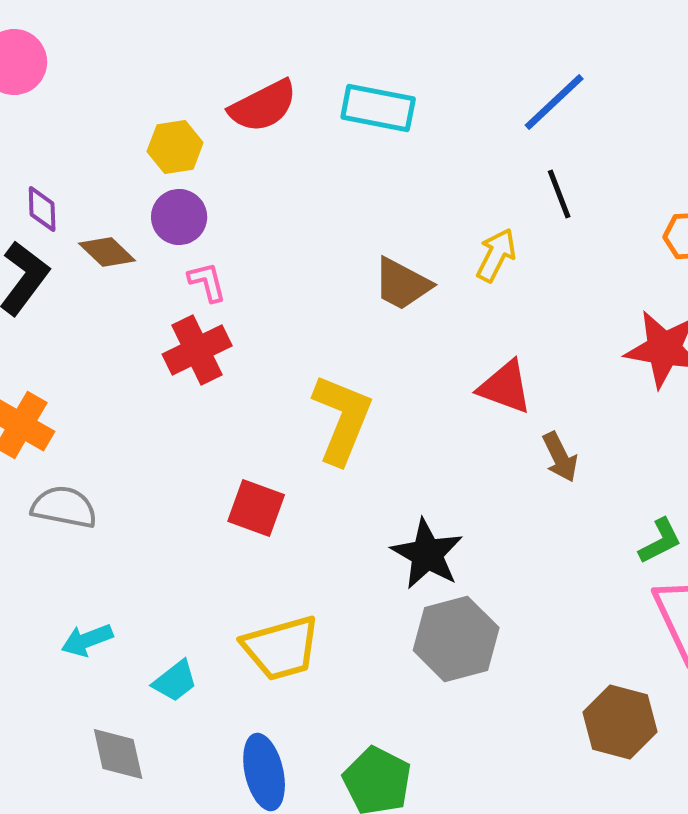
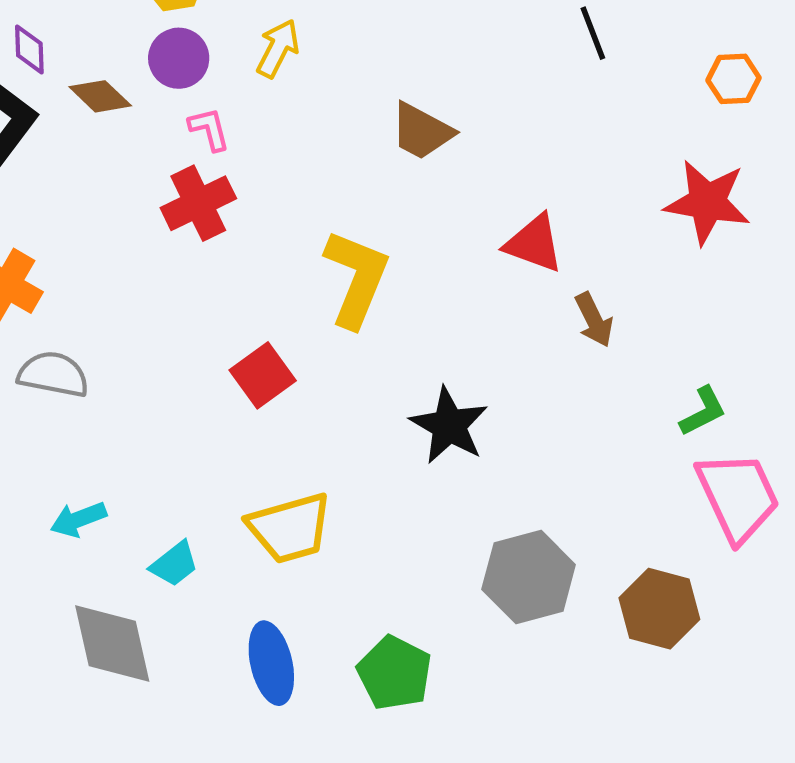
yellow arrow: (496, 255) -> (278, 48), moved
red square: (256, 508) -> (263, 375), turned 34
gray hexagon: (456, 639) -> (529, 577), moved
gray diamond: (118, 754) -> (112, 644), size x1.4

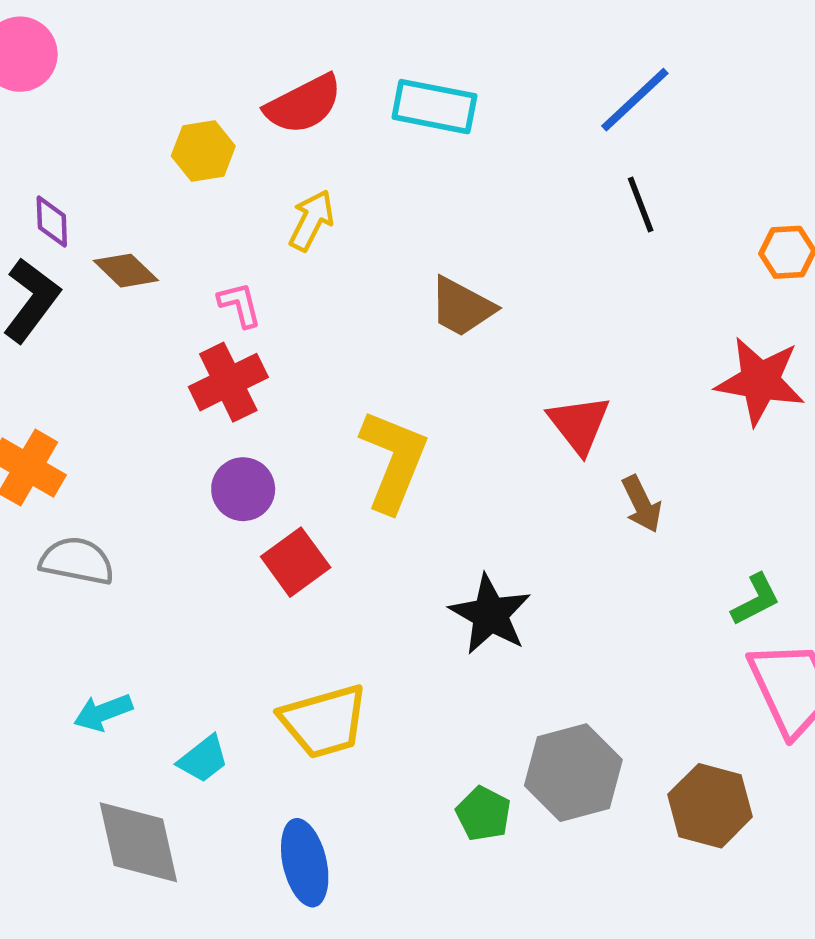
purple circle: (179, 58) -> (243, 489), moved
red triangle: (534, 244) -> (579, 424), turned 32
green pentagon: (395, 673) -> (483, 814), moved, size x0.7

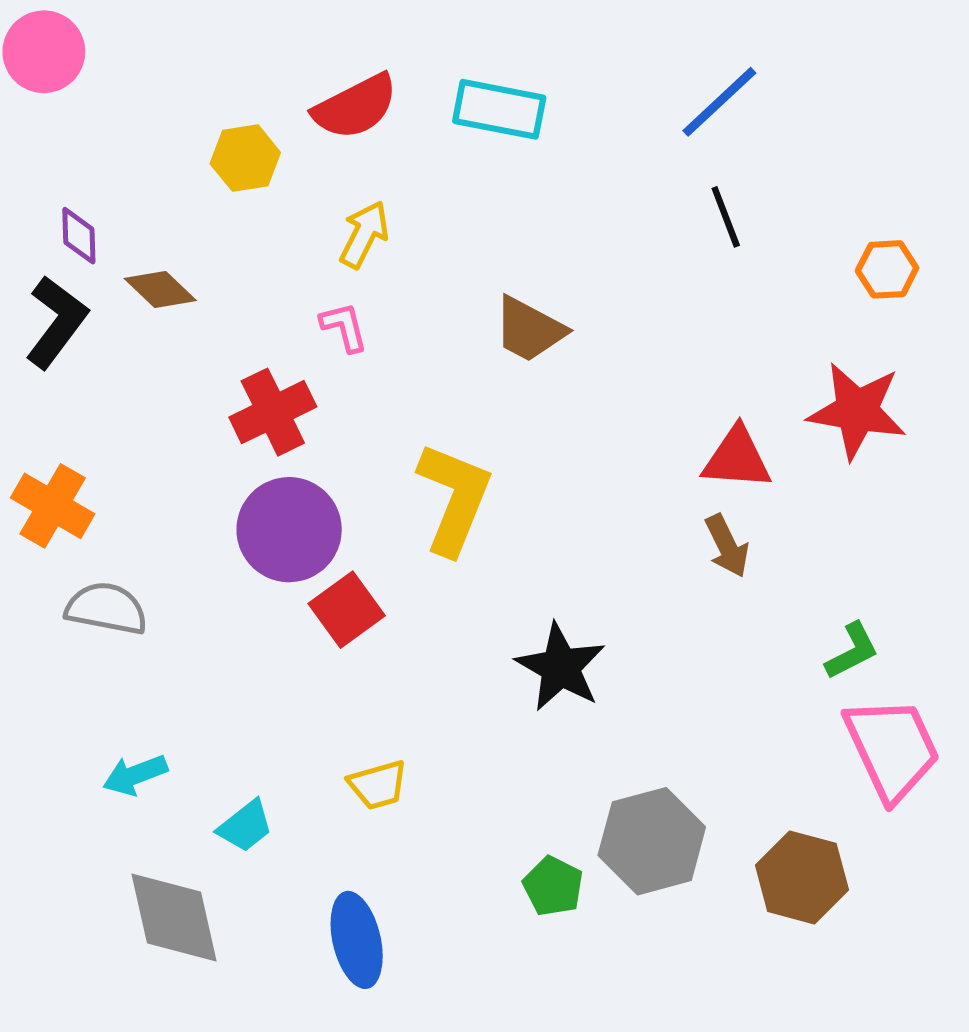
pink L-shape: (240, 305) -> (344, 327), moved
red triangle: (579, 424) -> (737, 458), moved, turned -48
purple circle: (243, 489) -> (289, 530), size x1.5
yellow trapezoid: (324, 721) -> (378, 785), size x0.6

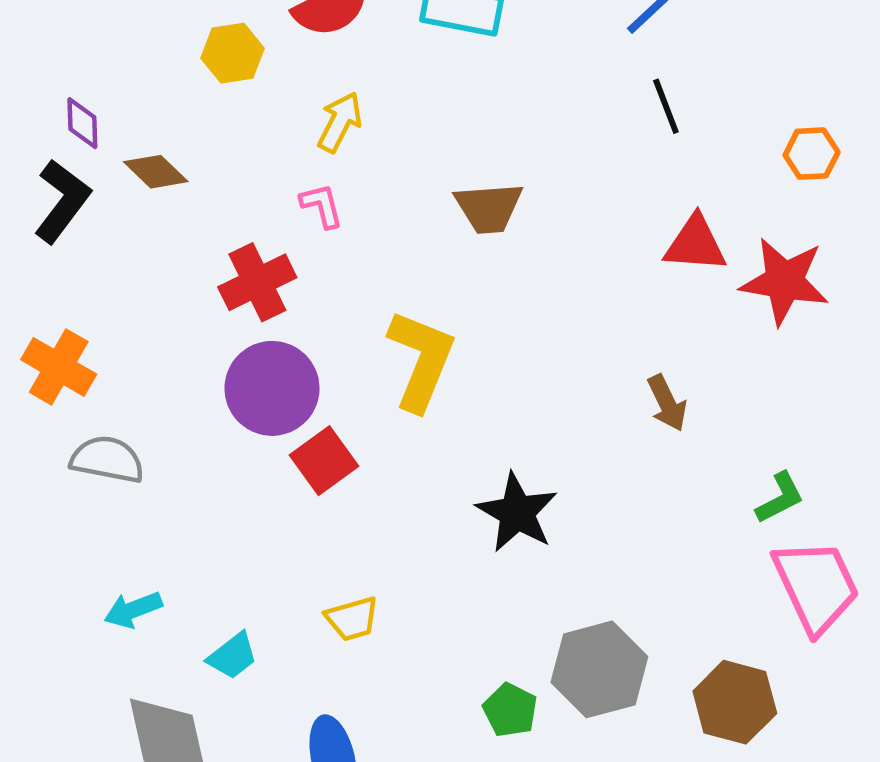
brown trapezoid: (529, 329) -> (489, 208), turned -32
red triangle: (737, 458) -> (695, 244), moved

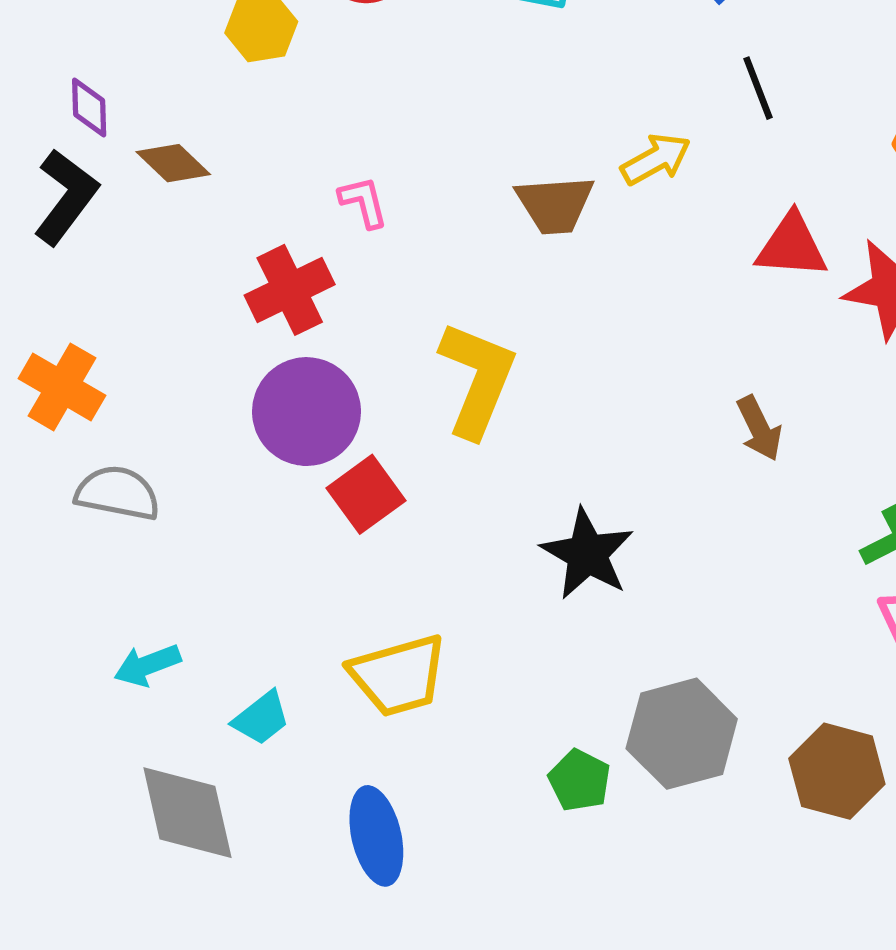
yellow arrow: (340, 122) -> (656, 159), moved, turned 34
yellow trapezoid: (352, 619) -> (398, 675), size x1.6

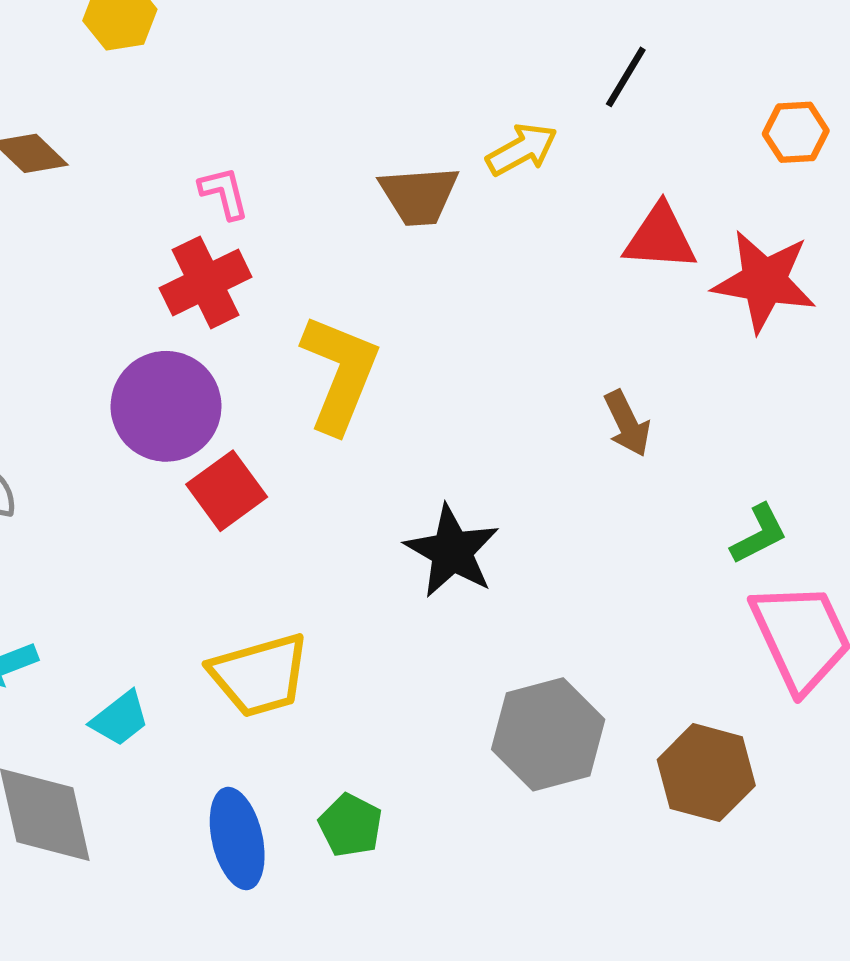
black line: (758, 88) -> (626, 77), turned 52
red cross: (290, 290) -> (206, 282), moved
green pentagon: (579, 780) -> (350, 825), moved

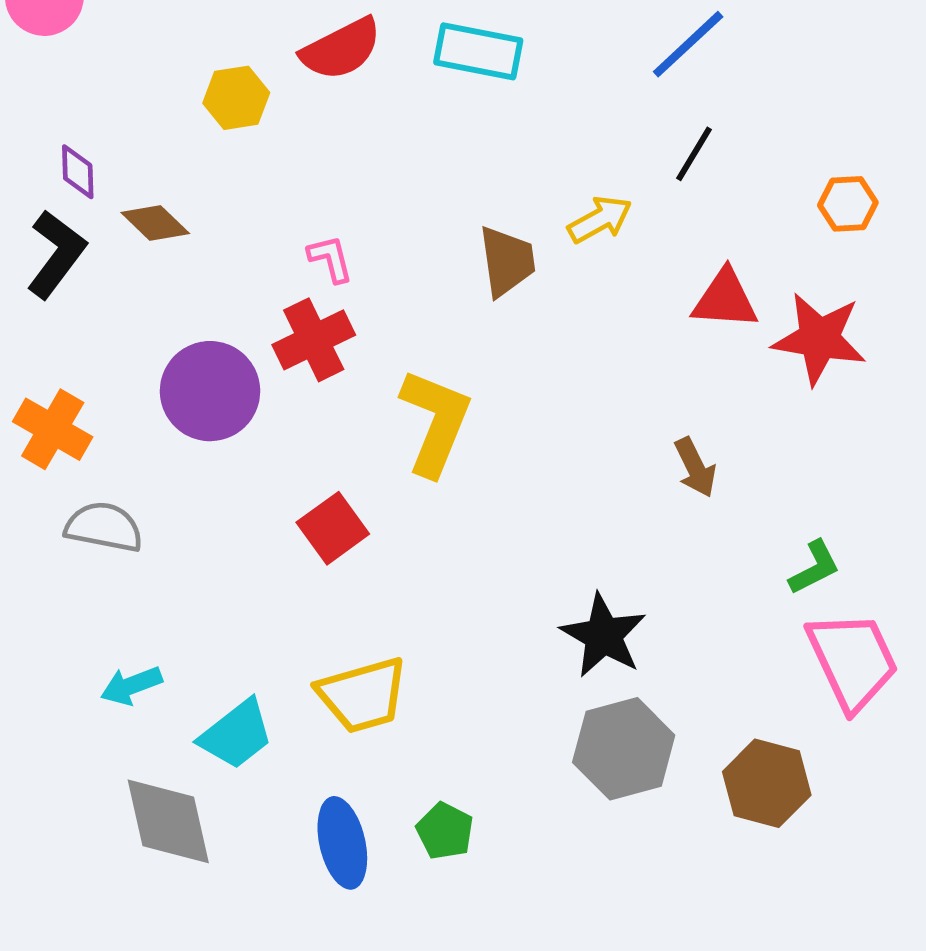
brown trapezoid: (419, 196) -> (507, 261), turned -94
purple circle: (166, 406) -> (210, 391), moved
black star: (452, 551) -> (603, 635), moved
cyan trapezoid: (120, 719) -> (236, 734), size x1.4

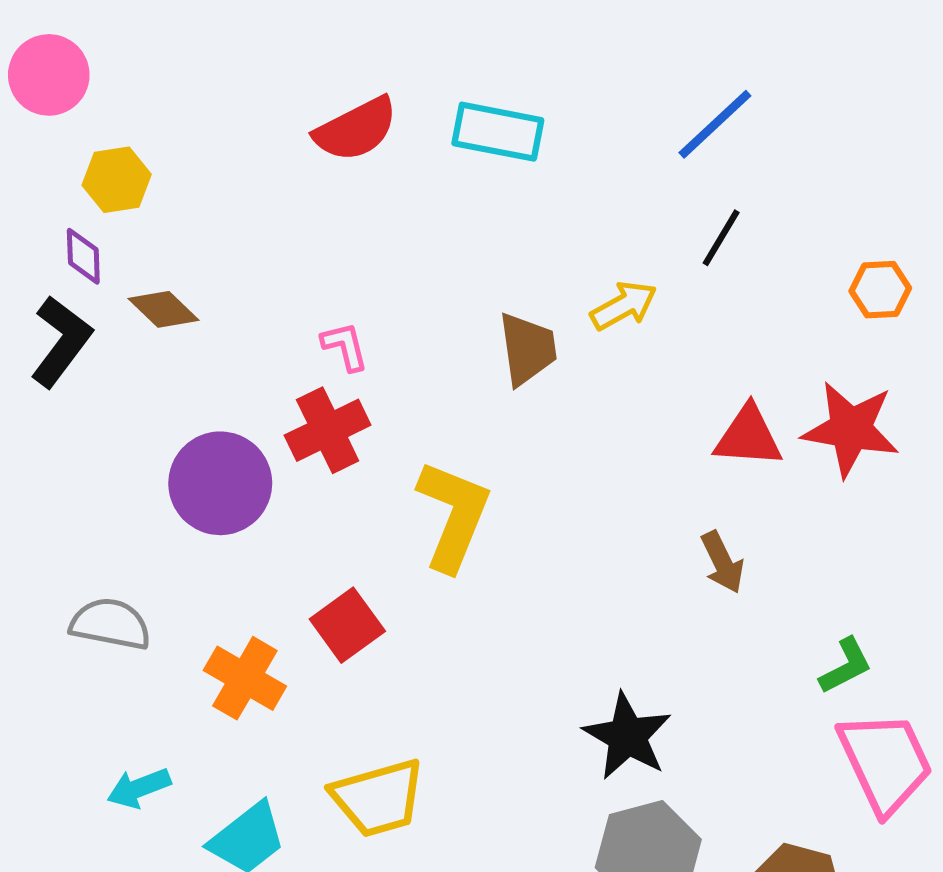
yellow hexagon: (236, 98) -> (117, 180), moved
red triangle: (725, 299) -> (748, 436), moved
orange cross: (53, 429) -> (245, 678), moved

